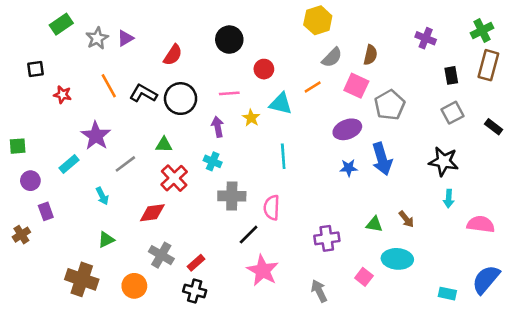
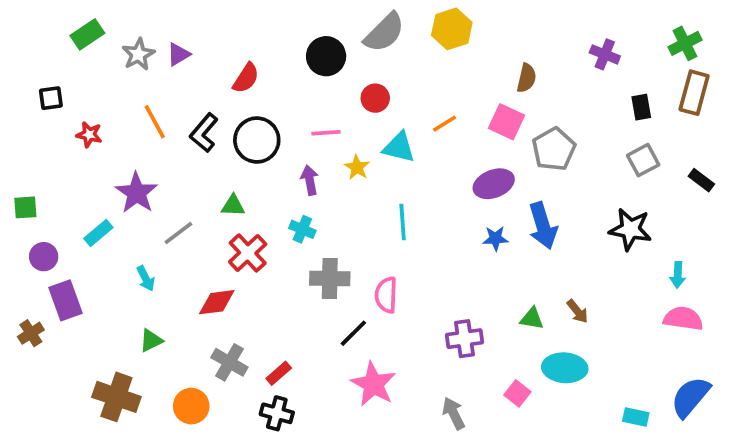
gray semicircle: (332, 57) -> (384, 33), moved, size x1.4
black L-shape: (143, 93) -> (204, 133), turned -80
cyan arrow: (449, 199) -> (678, 275), moved
purple rectangle: (46, 211) -> (65, 300), size x1.5

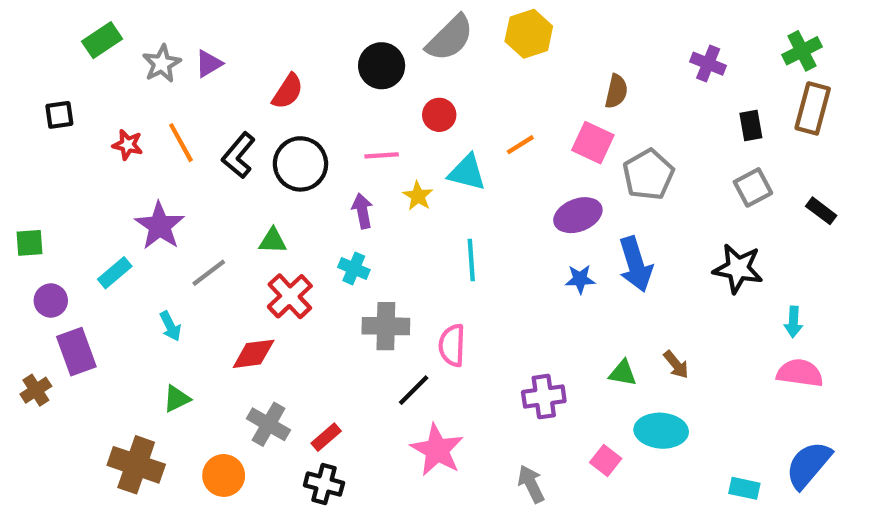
red star: (89, 135) -> (128, 145), moved

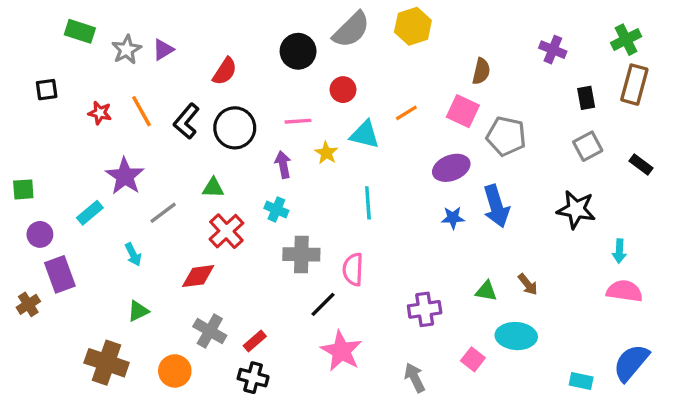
green rectangle: (102, 40) -> (80, 31), turned 52
gray pentagon: (648, 175) -> (506, 136), turned -30

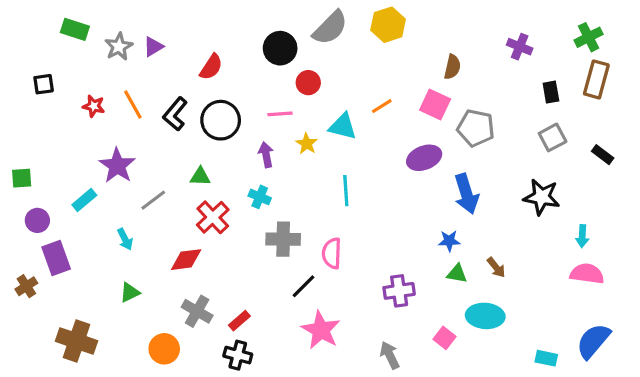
red circle: (343, 90) -> (308, 83), moved
blue star: (453, 218) -> (449, 241), moved
brown cross: (107, 363) -> (77, 341), moved

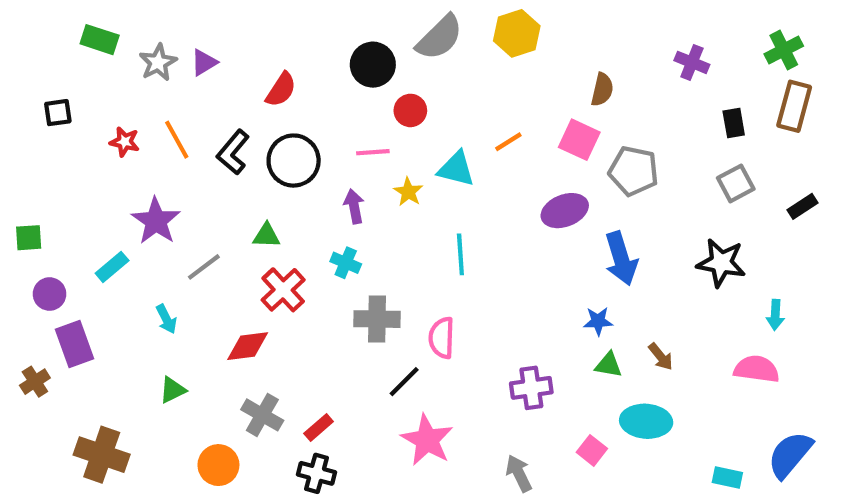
black rectangle: (603, 155) -> (802, 206), turned -70
pink semicircle: (587, 274) -> (757, 369), moved

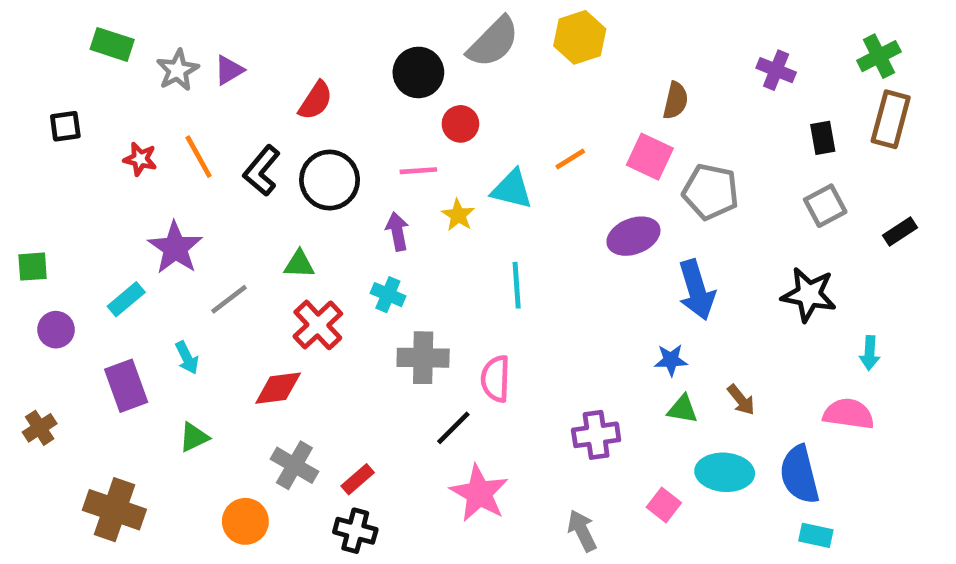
purple rectangle: (75, 344) -> (126, 386), moved
blue semicircle: (790, 455) -> (799, 475), moved, turned -54

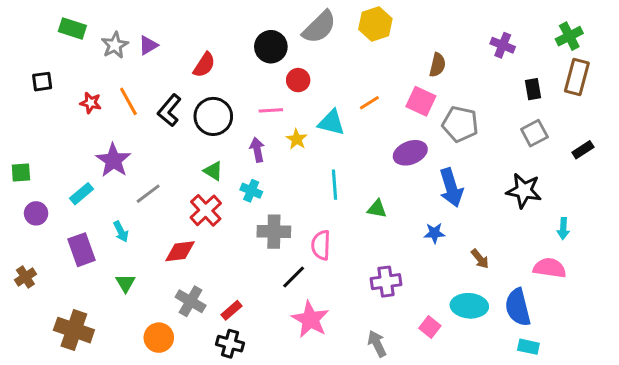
green triangle: (299, 264) -> (213, 171), moved, turned 30
green triangle: (683, 409) -> (377, 209), moved
green triangle: (194, 437) -> (125, 283), turned -35

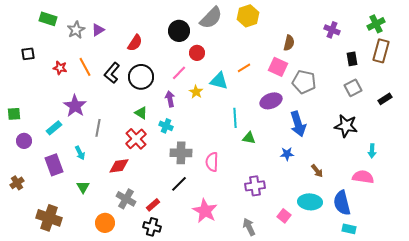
pink line: (271, 110) -> (179, 73), turned -42
cyan line: (334, 185) -> (235, 118), moved
gray line: (148, 194) -> (98, 128), turned -42
black line: (294, 277) -> (179, 184), moved

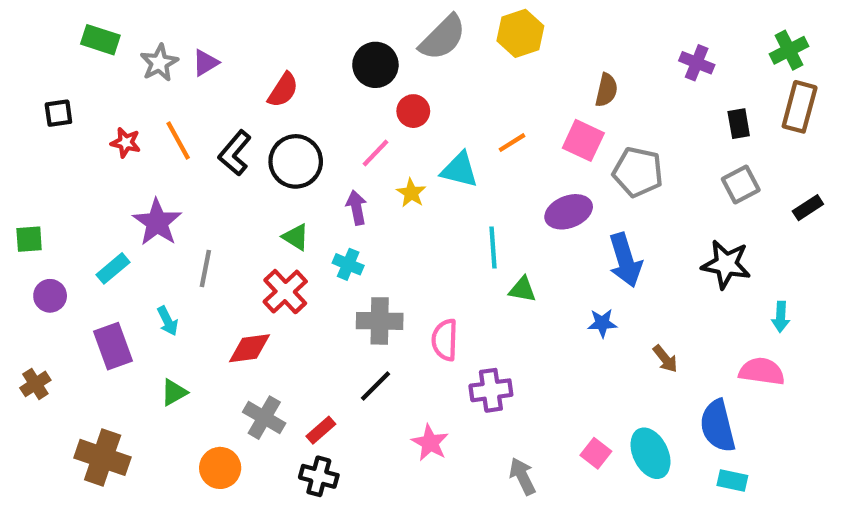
purple cross: (255, 186) -> (491, 390), moved
green triangle: (83, 187) -> (174, 392), turned 32
cyan ellipse: (310, 202) -> (650, 453), moved, turned 60
pink star: (205, 211) -> (430, 443), size x0.7

